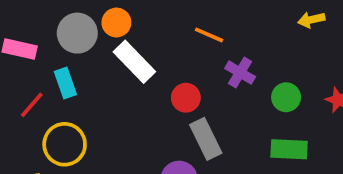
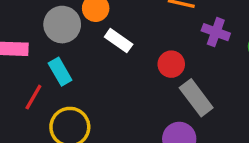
white rectangle: (134, 62) -> (119, 41), size x0.7

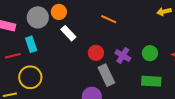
purple cross: (216, 32) -> (123, 56), moved
red line: (33, 97) -> (13, 56), turned 35

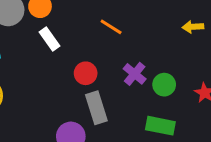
purple cross: (123, 56) -> (135, 74), moved

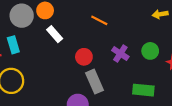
green circle: (164, 85) -> (150, 51), moved

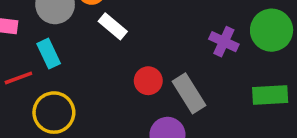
green circle: (150, 51) -> (272, 30), size x1.5
red circle: (84, 57) -> (148, 81), moved

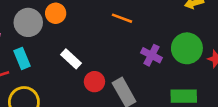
white rectangle: (113, 26) -> (71, 59), moved

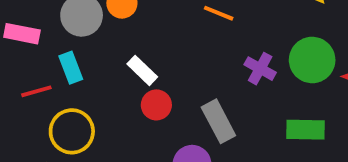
red circle: (94, 82) -> (156, 105), moved

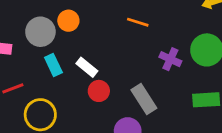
cyan rectangle: (71, 68) -> (53, 65), moved

